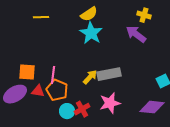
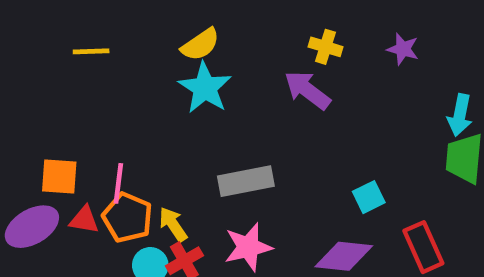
yellow arrow: (90, 77) -> (173, 224), moved, turned -77

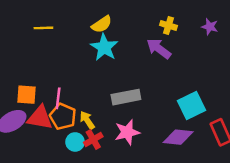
cyan square: (369, 197) -> (192, 106), size x1.6
red triangle: (84, 220) -> (40, 118), size x1.6

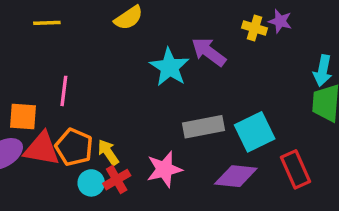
yellow cross: (168, 25) -> (255, 28), moved
cyan star: (104, 47) -> (169, 67), moved
gray rectangle: (126, 97) -> (203, 127), moved
pink line: (58, 98) -> (64, 91), moved

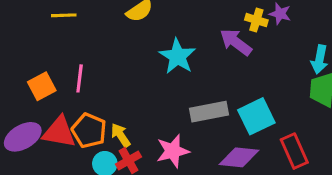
purple arrow: (209, 52) -> (236, 42), moved
orange square: (23, 117) -> (42, 86), moved, turned -32

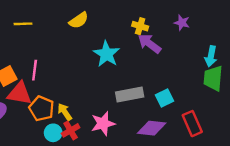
yellow cross: (256, 20) -> (140, 26), moved
cyan square: (256, 116) -> (164, 98), size x0.7
red triangle: (59, 132) -> (20, 93), moved

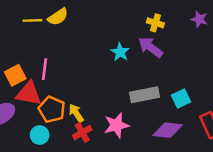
yellow semicircle: (79, 20) -> (58, 17), moved
purple arrow: (149, 44) -> (151, 47), moved
cyan star: (106, 54) -> (120, 52), size x0.7
cyan circle: (53, 133) -> (40, 135), moved

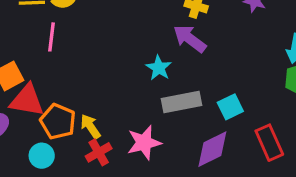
cyan star: (120, 52) -> (159, 68), moved
pink line: (44, 69) -> (51, 37), moved
purple diamond: (168, 130) -> (212, 149), turned -32

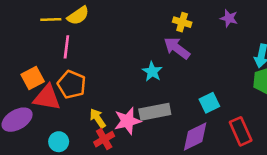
gray rectangle: (182, 102) -> (155, 112), moved
orange pentagon: (58, 122) -> (72, 85), moved
pink star: (144, 143) -> (128, 121), moved

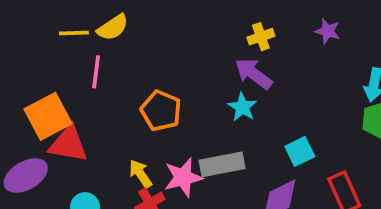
yellow cross: (182, 22) -> (261, 37), turned -36
cyan star: (152, 72) -> (242, 107), moved
orange square: (33, 78) -> (48, 116), size x1.4
orange pentagon: (72, 85) -> (161, 111), moved

